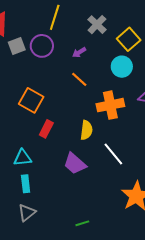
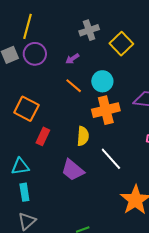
yellow line: (55, 17) -> (28, 26), moved
gray cross: (97, 25) -> (89, 30), turned 30
cyan circle: (122, 67) -> (102, 81), moved

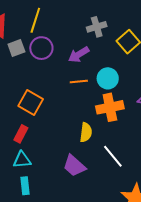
purple arrow: (72, 59) -> (79, 55), size x1.5
orange line: (74, 86) -> (79, 82), turned -48
red rectangle: (43, 136) -> (21, 134), moved

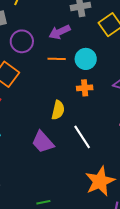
purple circle: (41, 48) -> (22, 41), moved
orange cross: (110, 107) -> (85, 88), size x0.6

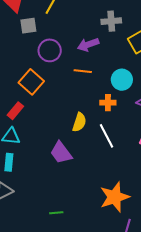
cyan circle: (86, 59) -> (122, 80), moved
white line: (82, 137) -> (106, 136), moved

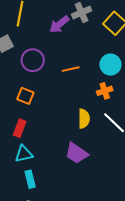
purple arrow: (88, 45) -> (59, 24), moved
orange square: (31, 82) -> (25, 96), size x0.7

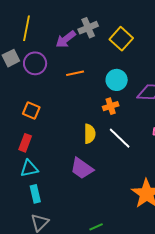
purple circle: (33, 60) -> (35, 63), moved
orange line: (71, 69) -> (75, 73), moved

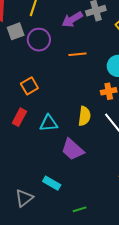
orange square: (31, 110) -> (29, 86), turned 30
cyan triangle: (29, 169) -> (49, 123), moved
cyan rectangle: (35, 194) -> (52, 183), moved, turned -54

